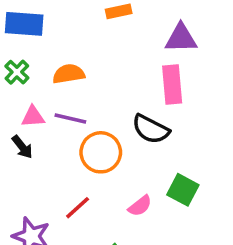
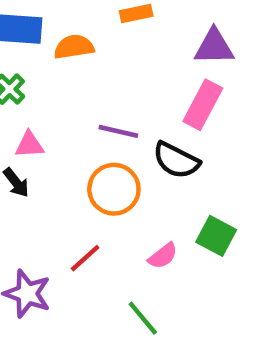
orange semicircle: (69, 74) -> (74, 47), moved
pink rectangle: (172, 85) -> (203, 105), turned 33
purple line: (70, 118) -> (118, 131), moved

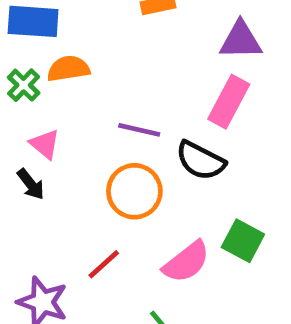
orange semicircle: (74, 47) -> (68, 69), moved
pink triangle: (29, 145) -> (45, 144), turned 44
pink semicircle: (163, 256) -> (186, 262), size x1.5

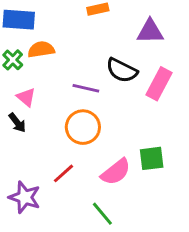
pink rectangle: (229, 102) -> (159, 84), moved
black semicircle: (200, 161) -> (122, 70), moved
green square: (243, 241) -> (152, 158), turned -35

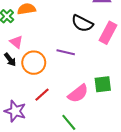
purple line: (86, 88) -> (66, 52), moved
orange circle: (83, 127) -> (34, 63), moved

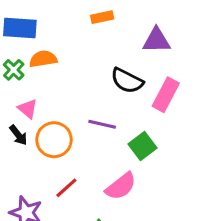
green square: (103, 84) -> (142, 146), moved, turned -30

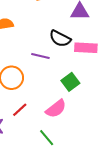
pink rectangle: (166, 95) -> (86, 48), turned 65
purple line: (102, 124) -> (40, 56), moved

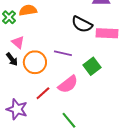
purple line: (40, 56) -> (63, 53), moved
pink semicircle: (56, 109) -> (68, 84), moved

